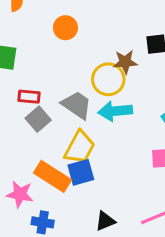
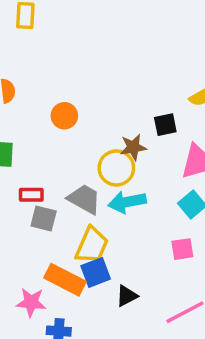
gray square: (38, 119) -> (44, 219), turned -30
black triangle: (105, 221) -> (127, 296), moved

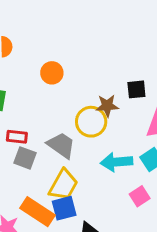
cyan arrow: (127, 202) -> (117, 162), moved
pink square: (182, 249) -> (140, 196), turned -30

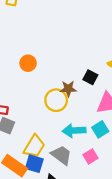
black square: (136, 89) -> (90, 77), turned 32
gray trapezoid: (61, 145) -> (61, 155), moved
blue square: (64, 208) -> (34, 164), turned 30

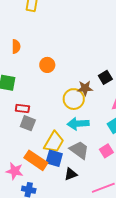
black square: (90, 77) -> (105, 77), turned 32
cyan arrow: (74, 131) -> (78, 124), moved

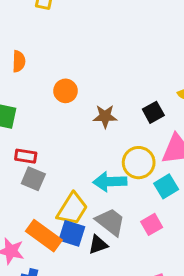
brown star: (85, 88) -> (105, 116), moved
yellow circle: (74, 99) -> (139, 163), moved
black triangle: (71, 174) -> (98, 245), moved

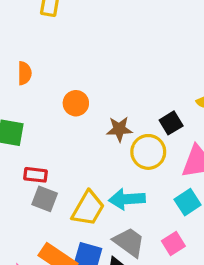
yellow circle: (139, 163) -> (148, 152), moved
yellow trapezoid: (72, 209) -> (88, 208), moved

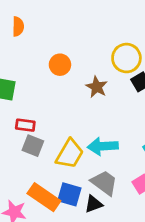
orange semicircle: (25, 73) -> (18, 26), moved
brown star: (119, 129) -> (97, 87), turned 30
yellow circle: (148, 152) -> (126, 58), moved

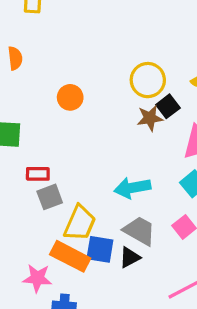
brown star: (97, 87) -> (150, 118), moved, turned -30
gray square: (33, 146) -> (50, 197), turned -35
yellow trapezoid: (70, 154) -> (80, 223), moved

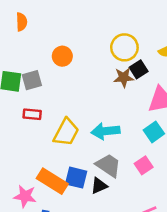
gray square: (50, 197) -> (32, 80), moved
yellow trapezoid: (80, 223) -> (66, 132), moved

